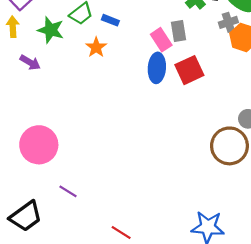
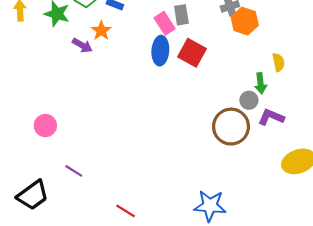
purple arrow: (30, 62) -> (82, 45), moved
red square: (189, 70) -> (192, 53), turned -36
pink circle: (39, 145) -> (45, 126), size x0.6

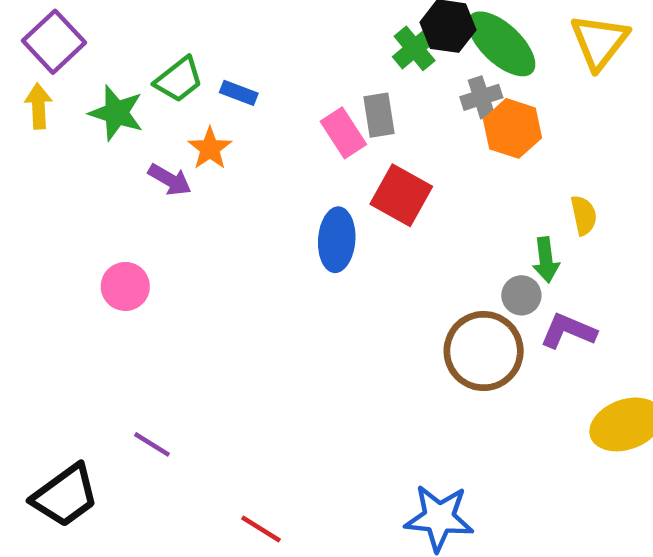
blue ellipse: (160, 51) -> (337, 240), moved
pink circle: (45, 126) -> (125, 286), moved

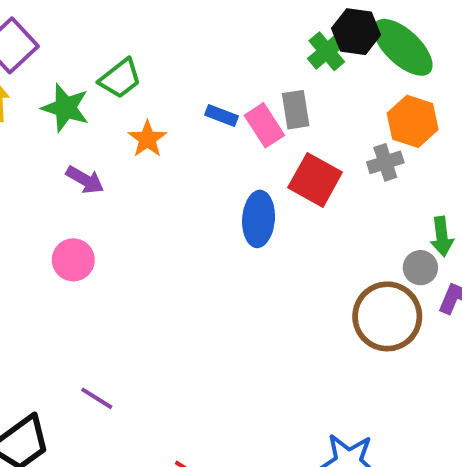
blue rectangle: (239, 93) -> (221, 116), moved
gray cross: (481, 97) -> (385, 162), moved
purple arrow: (170, 180) -> (85, 180), moved

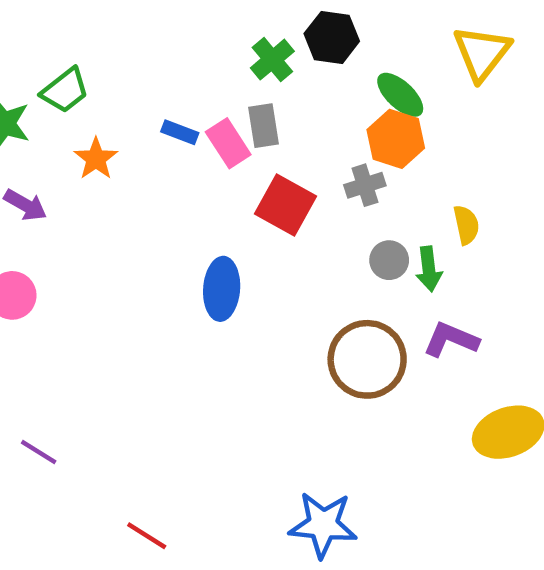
green ellipse: (403, 47) -> (400, 95), moved, size x0.7
green cross: (327, 51) -> (272, 60), moved
blue ellipse: (259, 219) -> (222, 289), moved
gray circle: (420, 268) -> (389, 260), moved

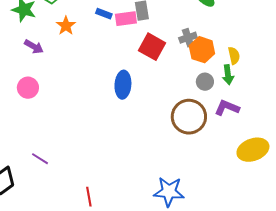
orange hexagon: (396, 139) -> (202, 50), moved
pink rectangle: (228, 143) -> (126, 19), turned -65
gray circle: (389, 260) -> (205, 82), moved
green arrow: (429, 269) -> (228, 75), moved
red line: (147, 536) -> (89, 197), turned 48

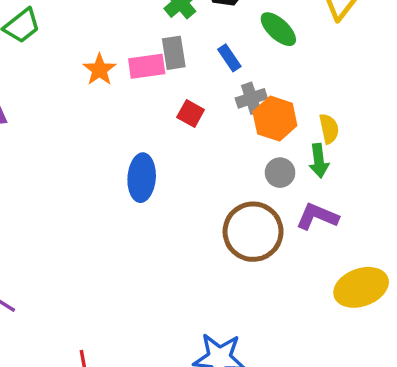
blue rectangle: (104, 14) -> (229, 58), moved, turned 35
orange star: (66, 26) -> (99, 70), moved
red square: (152, 47) -> (191, 114), size x0.6

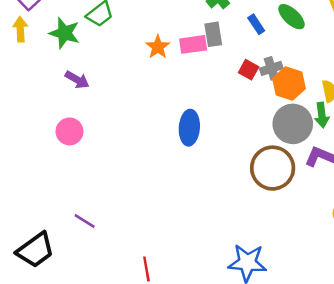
blue rectangle: (229, 58) -> (256, 24), moved
red square: (191, 114) -> (249, 70), moved
gray circle: (280, 173) -> (293, 124), size x1.8

